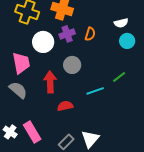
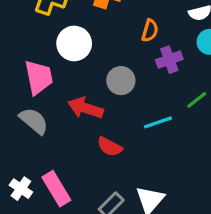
purple cross: (67, 34) -> (169, 60), moved
red arrow: (50, 82) -> (85, 108), turned -70
red semicircle: (65, 106) -> (110, 147), turned -140

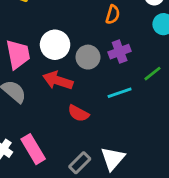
white circle: (74, 43) -> (55, 45), moved
purple cross: (169, 60) -> (120, 52), moved

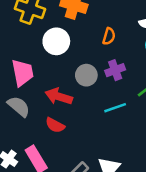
white circle: (55, 45) -> (56, 41), moved
red semicircle: (78, 113) -> (55, 125), moved

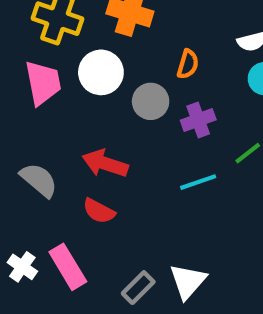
pink trapezoid: (22, 73) -> (43, 83), moved
gray circle: (86, 75) -> (151, 101), moved

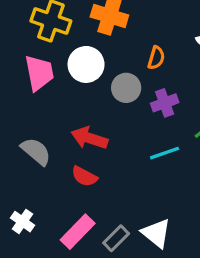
pink rectangle: (68, 267) -> (78, 232), moved, turned 75
white triangle: (188, 281) -> (156, 233), turned -32

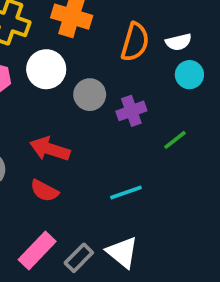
orange semicircle: (156, 58) -> (135, 42), moved, size x1.5
cyan line: (165, 153) -> (126, 192), moved

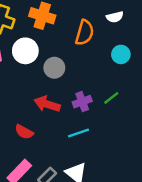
white semicircle: (179, 42) -> (115, 17), moved
purple cross: (131, 111) -> (82, 102), moved
red arrow: (50, 149) -> (47, 104), moved

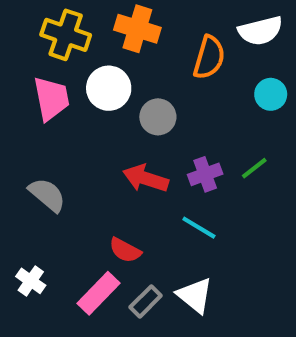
white semicircle: (115, 17) -> (260, 31), size x1.5
red semicircle: (24, 132) -> (125, 250), moved
cyan line: (79, 133) -> (199, 228), turned 50

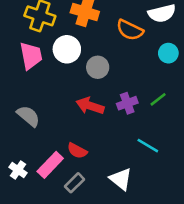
orange semicircle: (209, 57) -> (130, 30), turned 100
cyan line: (199, 228) -> (148, 146), moved
pink rectangle: (98, 293) -> (50, 165), moved
gray rectangle: (146, 301) -> (75, 183), moved

